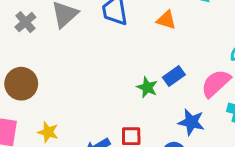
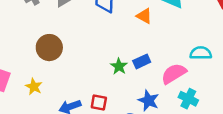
brown circle: (21, 84) -> (49, 48), moved

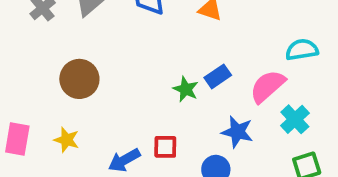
cyan cross: (188, 99) -> (295, 119), turned 30

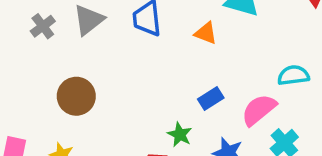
green star: (186, 89) -> (180, 135), moved

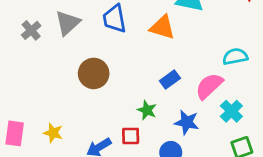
orange triangle: (206, 33) -> (162, 27), size x1.4
brown circle: (76, 96) -> (94, 73), moved

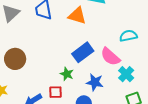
brown circle: (94, 73) -> (15, 59), moved
blue rectangle: (170, 80) -> (83, 52), size x1.5
pink semicircle: (209, 86) -> (110, 57), turned -95

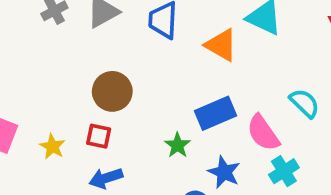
cyan semicircle: (128, 36) -> (305, 103), turned 42
brown circle: (15, 59) -> (112, 91), moved
red square: (56, 92) -> (99, 136), moved

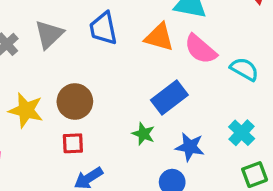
pink semicircle: (263, 133) -> (201, 49), moved
yellow star: (52, 147) -> (26, 110), moved, size x1.5

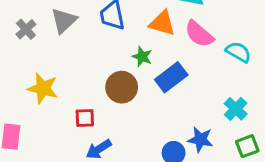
brown circle: (75, 101) -> (122, 87), moved
green star: (143, 134) -> (142, 57), moved
blue star: (190, 147) -> (200, 139), moved

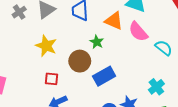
blue rectangle: (171, 77) -> (104, 76), moved
yellow star: (43, 88) -> (46, 46), moved

